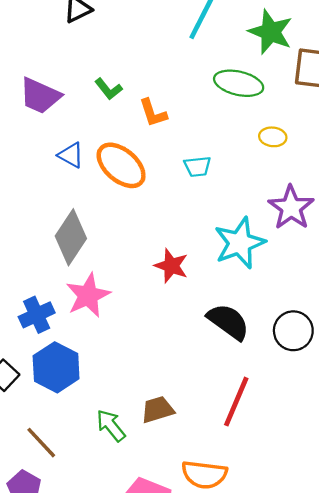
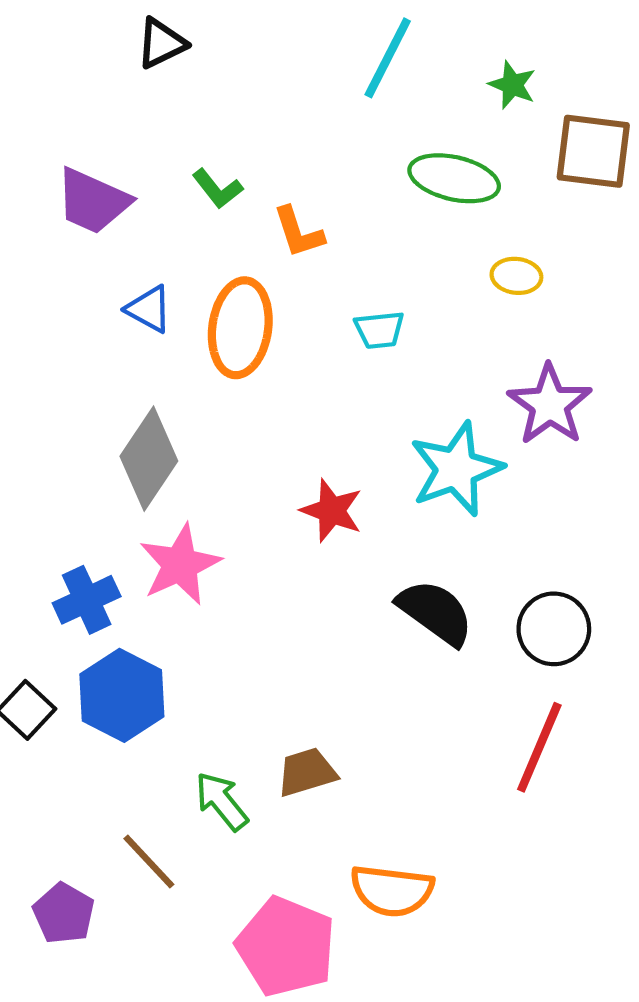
green star: (271, 32) -> (512, 85), size x0.6
orange ellipse: (121, 165) -> (240, 328), turned 57
red line: (236, 402) -> (539, 747), moved
brown line: (41, 443) -> (149, 861), moved

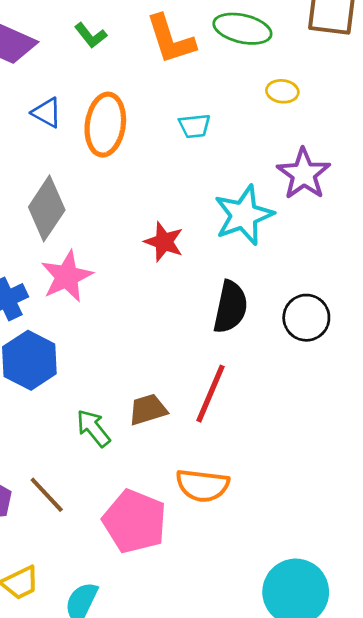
orange L-shape: (298, 232) -> (171, 39), moved, size x1.5
black semicircle: (435, 612) -> (230, 307), turned 66
red line: (539, 747) -> (210, 394), moved
brown line: (149, 861) -> (47, 495), moved

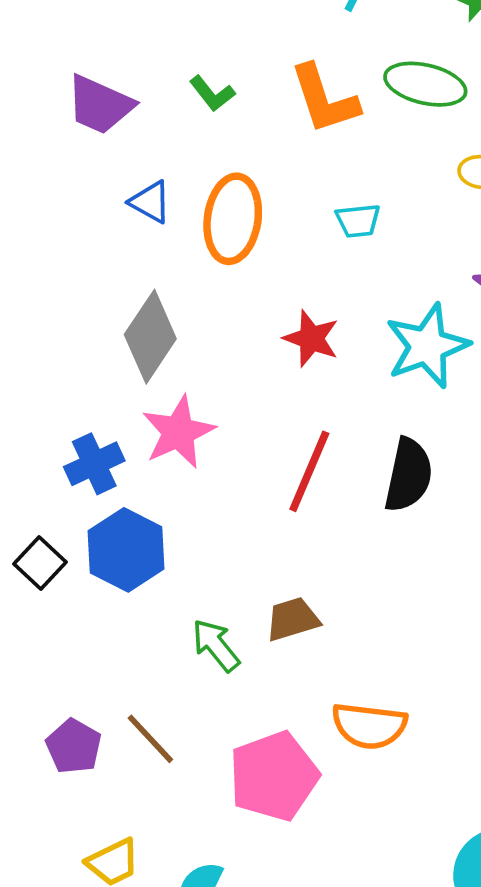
red star: (164, 242) -> (311, 339), moved
red line: (210, 394) -> (309, 471), moved
pink pentagon: (135, 521) -> (274, 776), turned 30

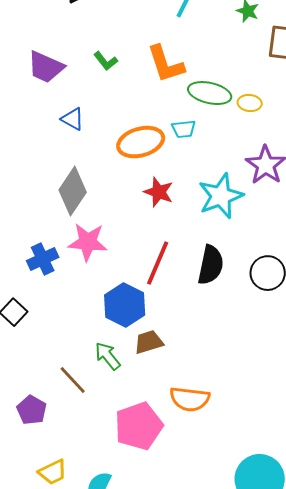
green ellipse: (425, 84) -> (210, 93), moved
orange ellipse: (233, 219) -> (141, 142), moved, turned 66
pink star: (178, 432) -> (88, 242), turned 30
blue hexagon: (126, 550) -> (125, 305), moved
brown line: (150, 739) -> (73, 380), moved

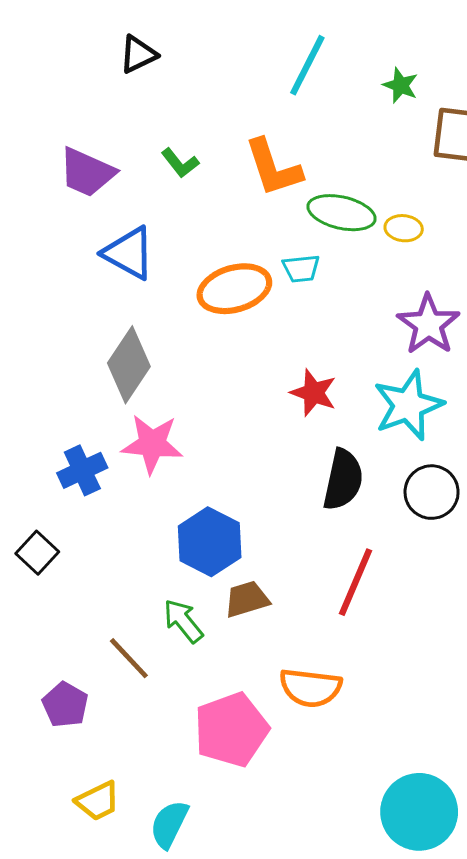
blue triangle: (73, 119) -> (129, 253), size x1.5
red star: (159, 192) -> (314, 393), moved
cyan star: (221, 196) -> (408, 405), moved
red line: (158, 263) -> (355, 582), moved

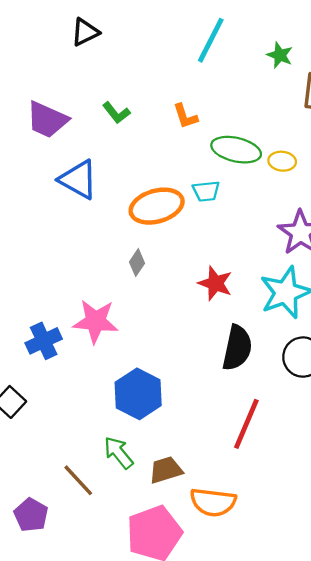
orange L-shape: (273, 168) -> (185, 116), size x0.6
gray diamond: (129, 365) -> (137, 263), moved, size x0.5
brown trapezoid: (247, 599) -> (166, 470), moved

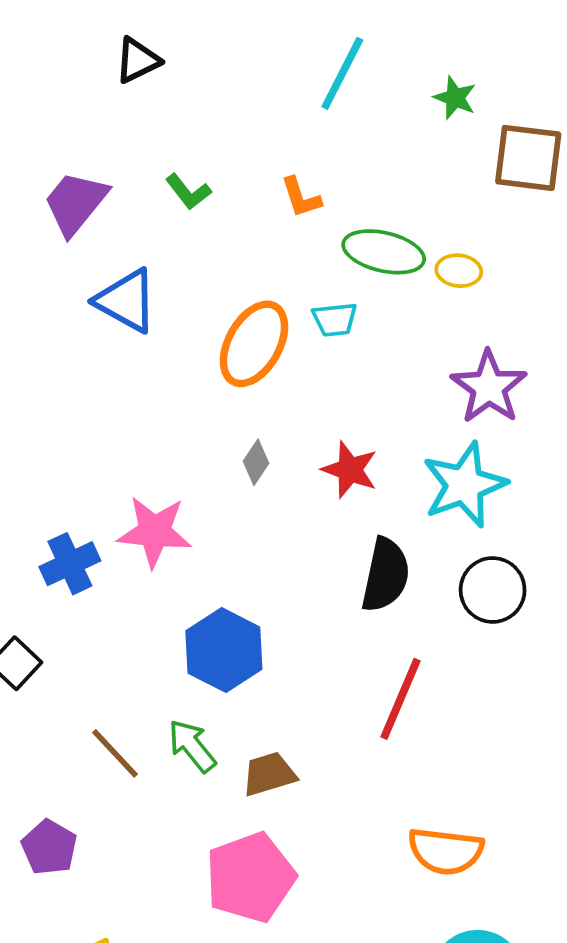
purple trapezoid: (47, 120) -> (76, 203), turned 105
orange ellipse: (157, 206) -> (254, 344), turned -45
gray diamond: (137, 263) -> (256, 462), moved
brown line: (78, 480) -> (115, 753), moved
orange semicircle: (213, 502) -> (446, 851), moved

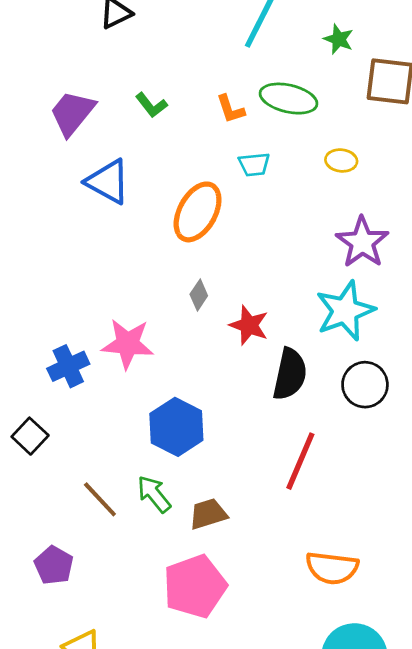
green ellipse: (384, 252) -> (288, 99), moved
cyan trapezoid: (335, 319) -> (254, 164), moved
red star: (350, 470) -> (249, 325), moved

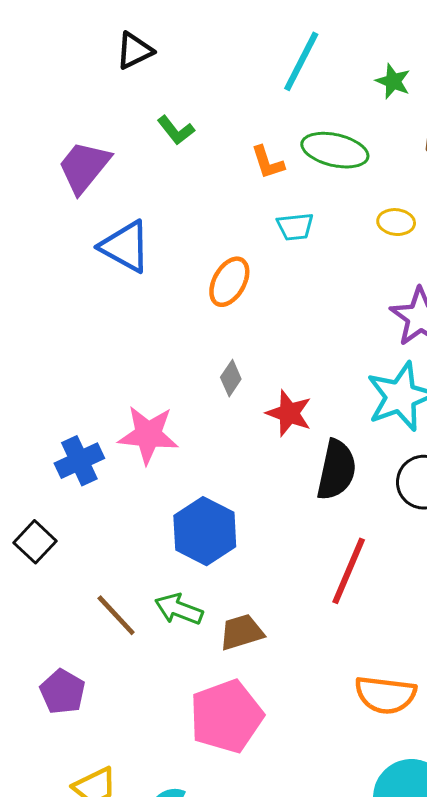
green L-shape: (151, 105) -> (176, 130), moved
orange ellipse: (198, 212) -> (229, 282), size x0.7
green arrow: (154, 494) -> (179, 609), turned -30

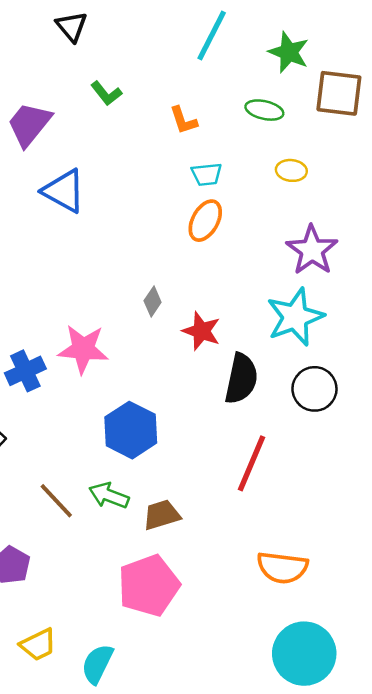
black triangle: (134, 51) -> (72, 27), turned -44
green star: (393, 81) -> (289, 52), size x1.4
green ellipse: (335, 150) -> (264, 110), moved, size x0.7
orange ellipse: (229, 282) -> (205, 221), moved

